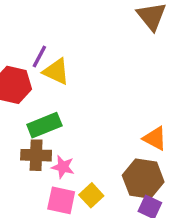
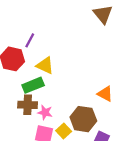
yellow triangle: (56, 72) -> (45, 66), moved
brown hexagon: (143, 179) -> (83, 119), moved

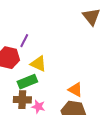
orange triangle: (105, 94) -> (75, 90), moved

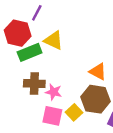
green rectangle: (27, 82) -> (30, 52), moved

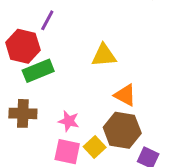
yellow triangle: (54, 40) -> (104, 55), moved, turned -30
brown cross: (34, 84) -> (23, 113), moved

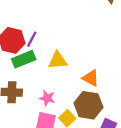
purple line: (47, 20) -> (32, 39), moved
yellow triangle: (104, 55) -> (58, 60), moved

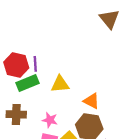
purple line: (32, 39) -> (35, 64), turned -32

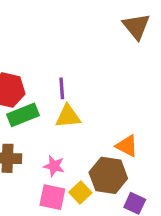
purple line: (35, 64) -> (62, 88), moved
orange triangle: (91, 101) -> (127, 146), moved

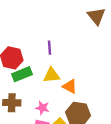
purple line: (62, 88) -> (49, 48), moved
orange triangle: (127, 146) -> (70, 86), moved

